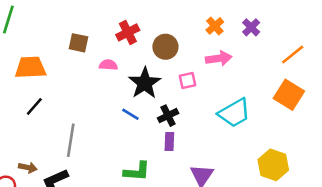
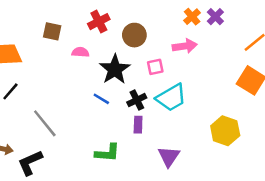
orange cross: (215, 26) -> (192, 17), moved
cyan trapezoid: (234, 113) -> (171, 98), moved
gray line: (71, 140) -> (45, 123), turned -48
yellow hexagon: (273, 165) -> (225, 131), moved

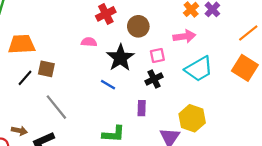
brown square: (52, 31) -> (46, 69), moved
cyan trapezoid: (171, 98) -> (199, 69), moved
black cross: (137, 100) -> (154, 79), moved
yellow hexagon: (225, 131) -> (192, 118), moved

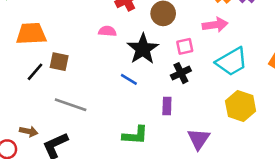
gray line: (56, 107) -> (71, 105), turned -32
yellow hexagon: (192, 118) -> (241, 106), moved

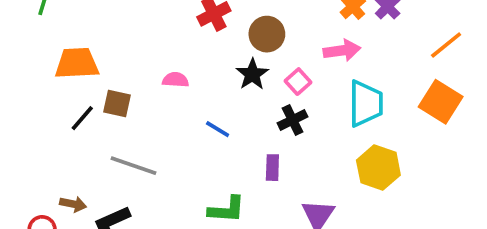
pink semicircle: (107, 31) -> (176, 80), moved
pink square: (185, 46) -> (298, 82), turned -30
black star: (143, 49) -> (252, 74), moved, size x0.7
cyan trapezoid: (232, 62) -> (366, 104), turned -60

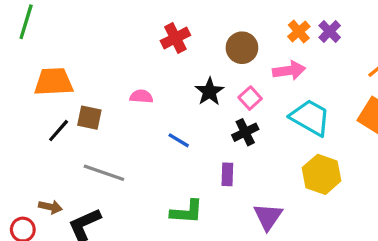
brown circle: (267, 34) -> (242, 48), moved
cyan trapezoid: (366, 104) -> (310, 118), turned -60

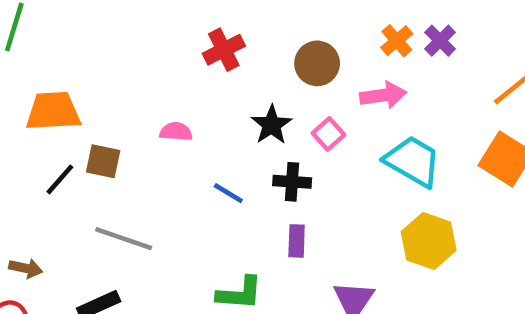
black cross: (245, 132) -> (292, 182), moved, turned 30
brown arrow: (50, 207) -> (26, 268), moved

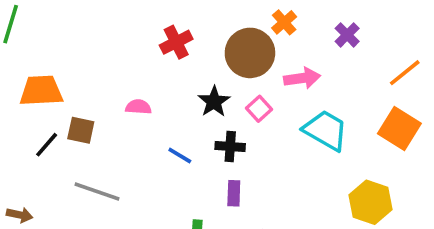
orange cross: (397, 41) -> (284, 22), moved
brown circle: (317, 63) -> (250, 53), size x1.4
yellow hexagon: (429, 241) -> (371, 202), moved

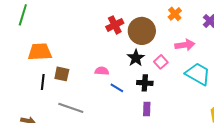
brown circle: (250, 53) -> (142, 31), moved
pink semicircle: (138, 107) -> (102, 71), moved
black line: (47, 145) -> (43, 82), turned -35

